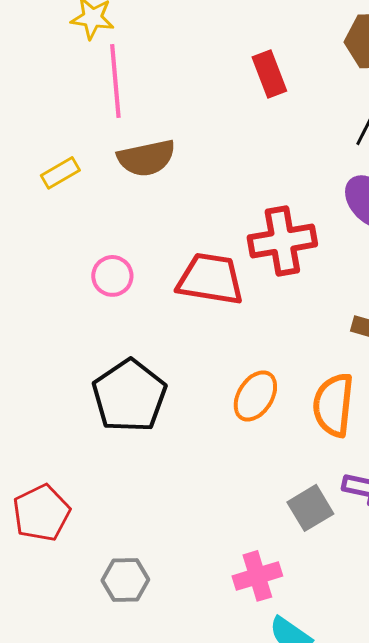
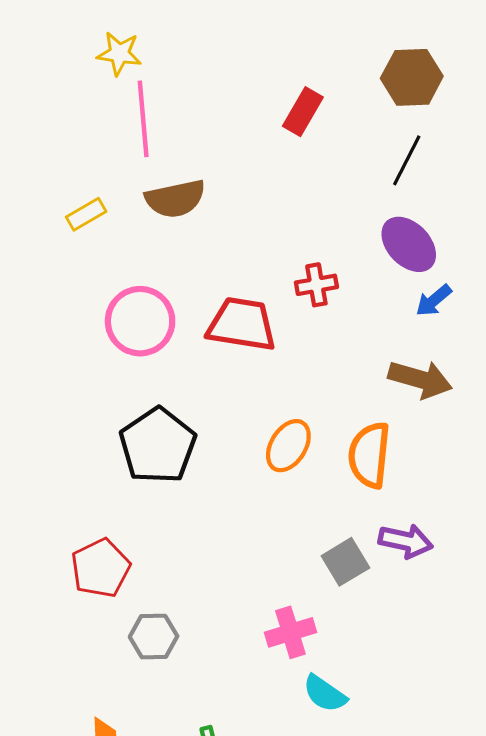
red rectangle: (269, 74) -> (303, 112), turned 51
red cross: (282, 241) -> (316, 285), size x0.6
pink circle: (112, 276) -> (140, 321), size x1.6
red pentagon: (41, 513) -> (101, 568), moved

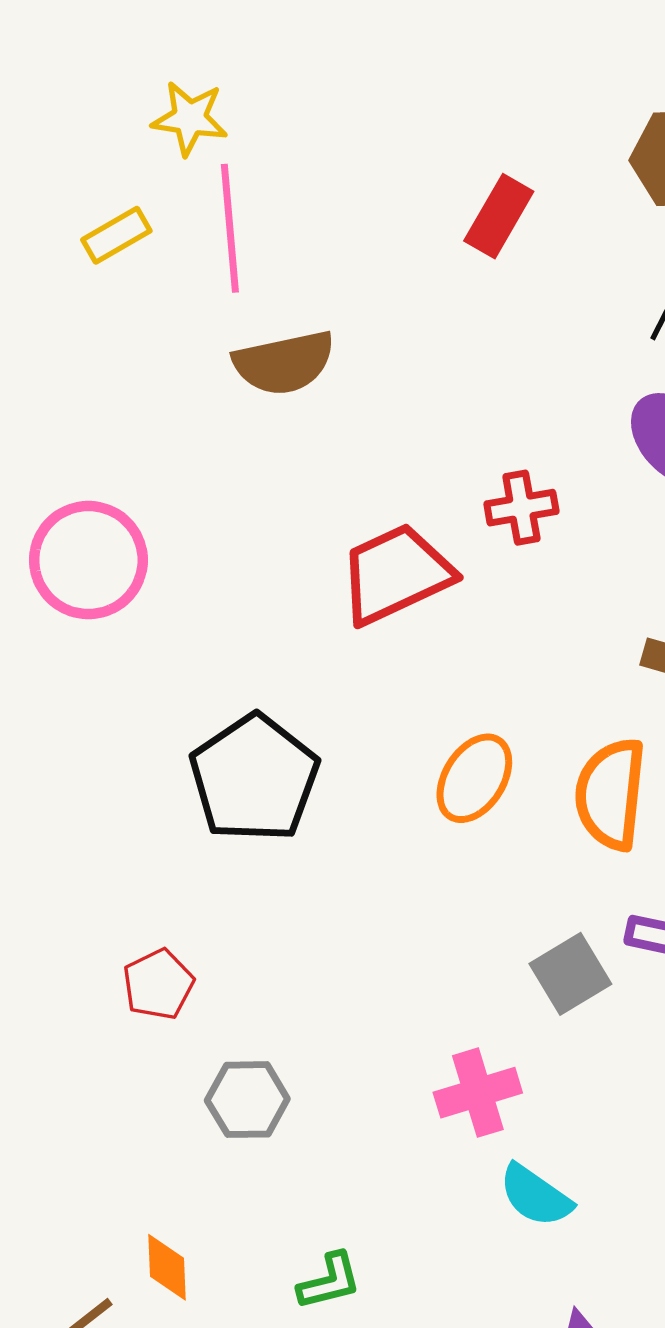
yellow rectangle: (86, 214) -> (116, 235), moved
pink circle: (140, 321) -> (88, 560), moved
red trapezoid: (242, 324) -> (396, 574), turned -34
red pentagon: (101, 568) -> (158, 984), size x0.7

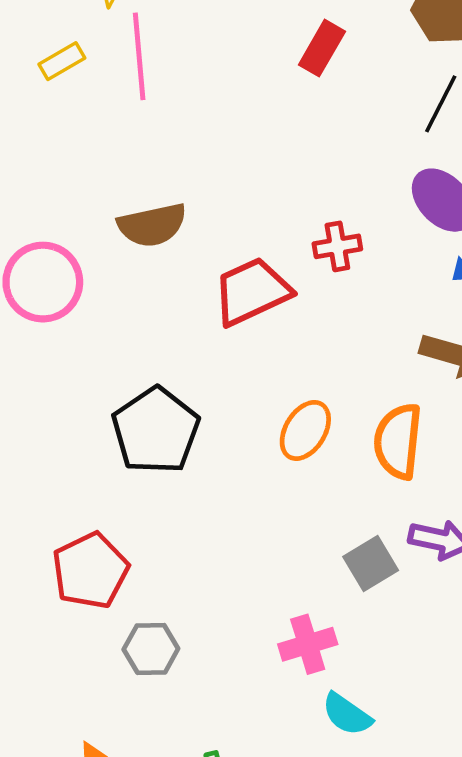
brown semicircle: (284, 363) -> (152, 225), moved
red pentagon: (158, 984) -> (90, 571), size x1.6

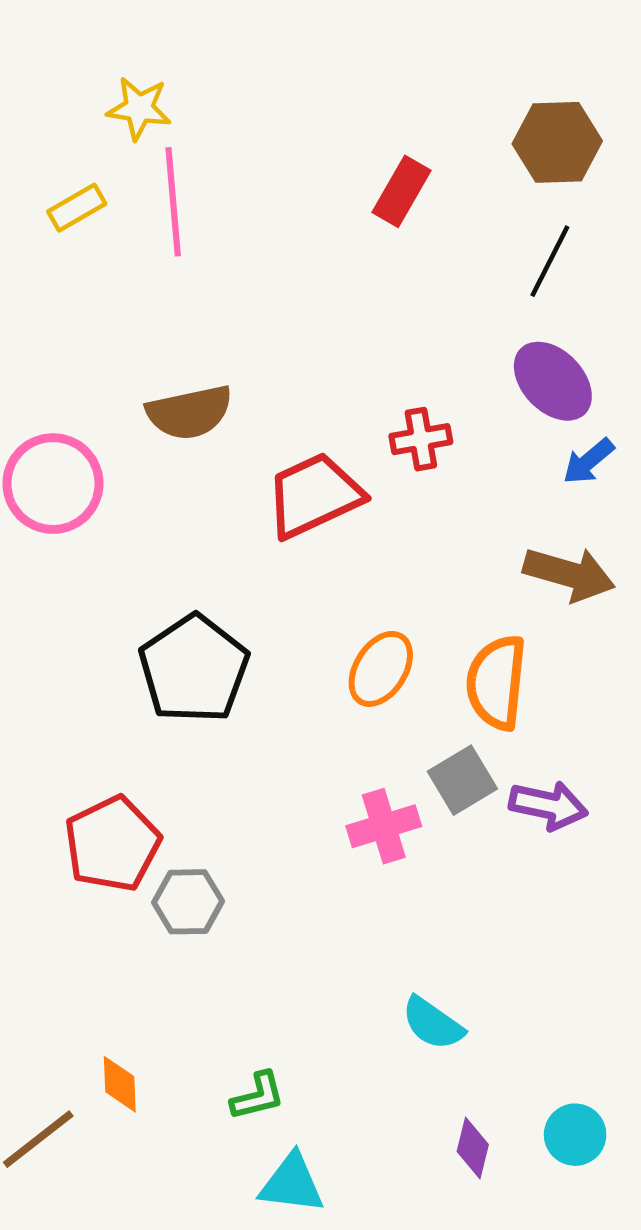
gray square: (371, 563) -> (462, 780), moved
pink cross: (308, 644) -> (384, 826), moved
gray hexagon: (151, 649) -> (188, 902), moved

